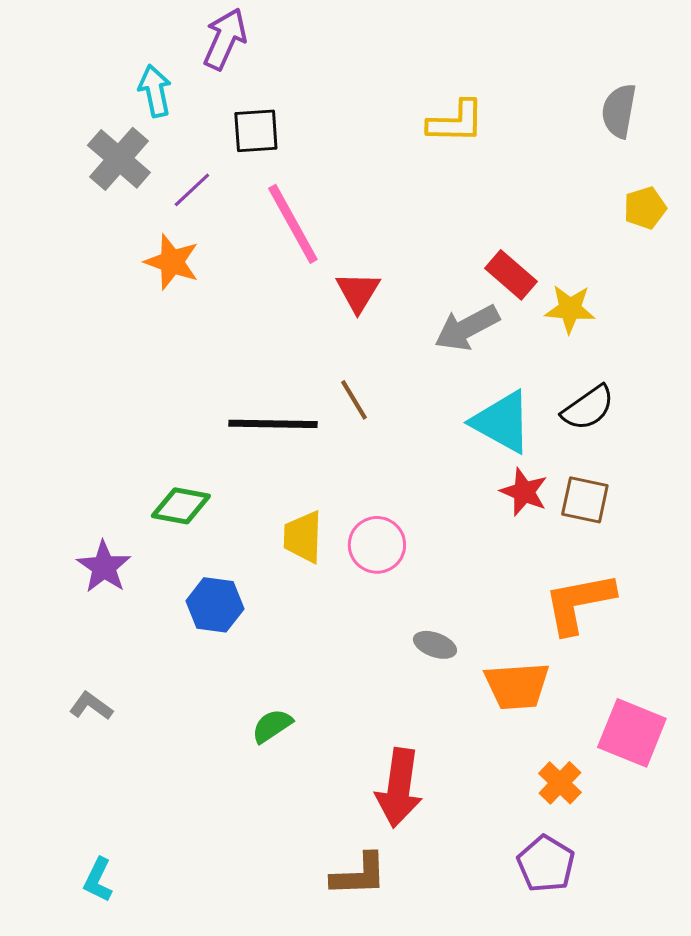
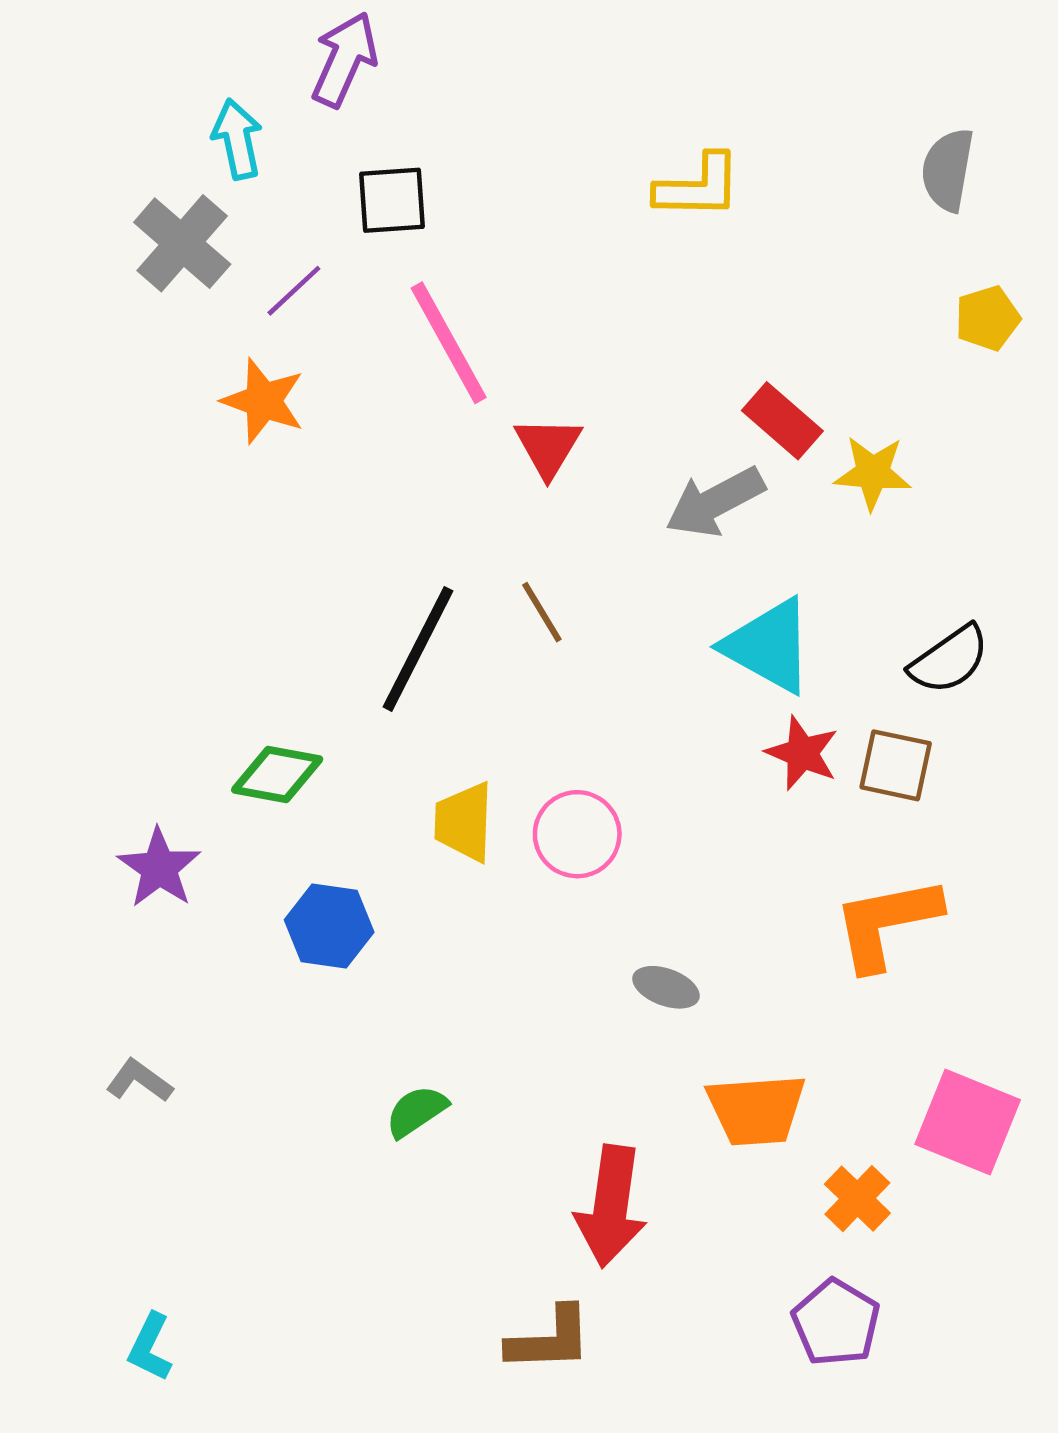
black semicircle: (588, 408) -> (949, 660), moved
black line: (273, 424) -> (418, 649), turned -64
orange trapezoid: (517, 686) -> (756, 1110), moved

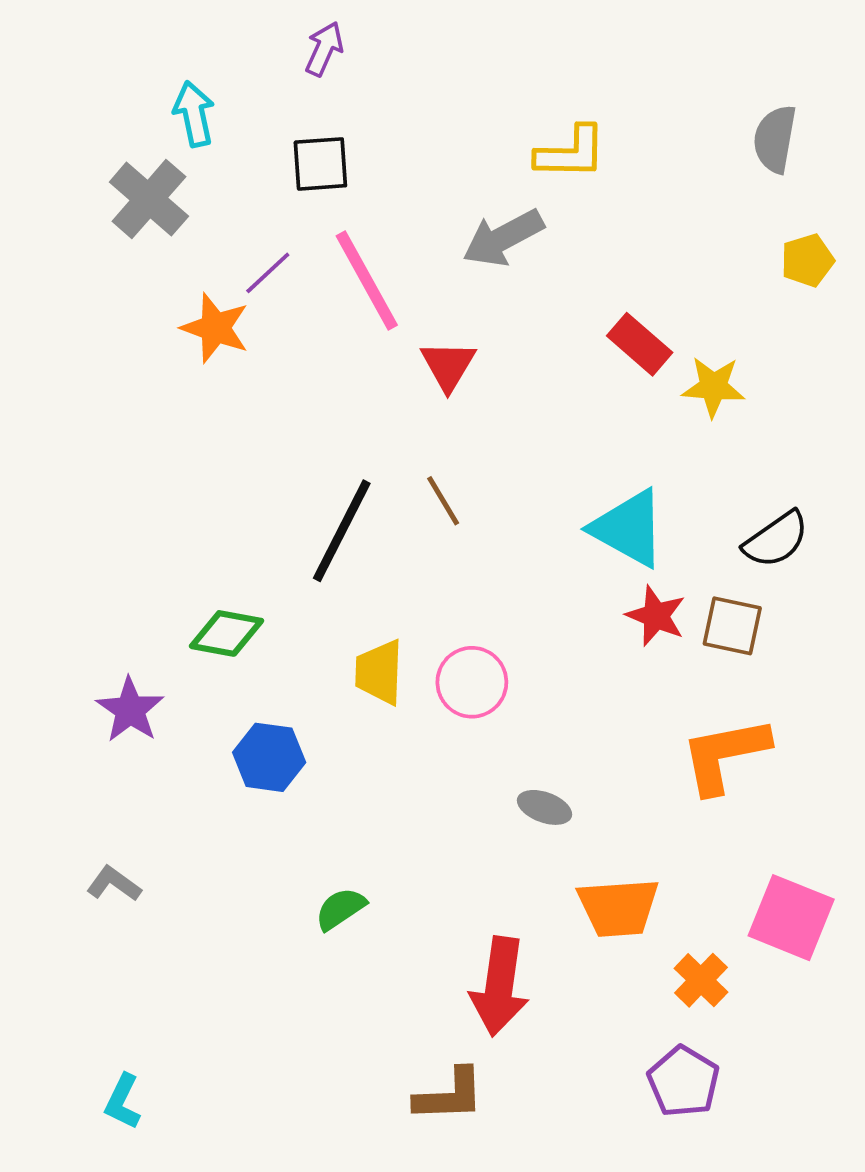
purple arrow: (344, 60) -> (324, 49), moved, size x0.7
purple line: (294, 291) -> (268, 273), moved
gray arrow: (715, 502) -> (503, 238), moved

